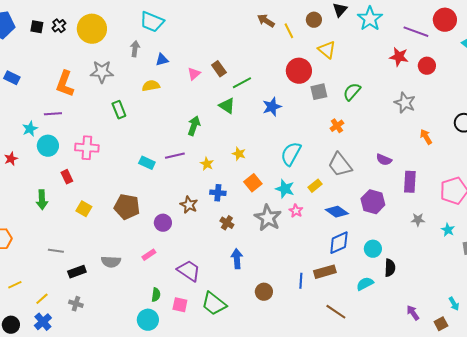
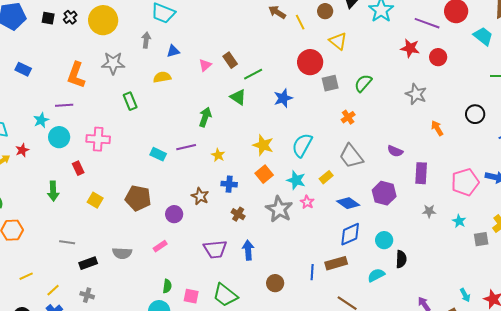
yellow star: (239, 154) -> (263, 145), moved, size x1.5
purple trapezoid: (189, 271) -> (215, 249), moved, turned 140

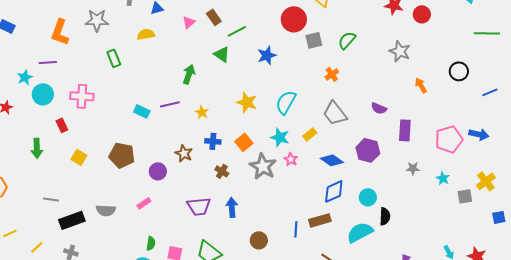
orange square: (264, 174) -> (244, 142), moved
black rectangle: (88, 263) -> (72, 220), size x1.4
cyan semicircle: (376, 275) -> (360, 232), size x1.5

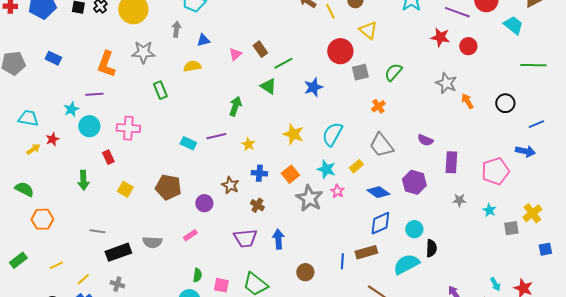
orange arrow: (421, 85) -> (467, 101), moved
blue arrow: (479, 134) -> (525, 151), moved
brown cross: (222, 171) -> (257, 205), moved

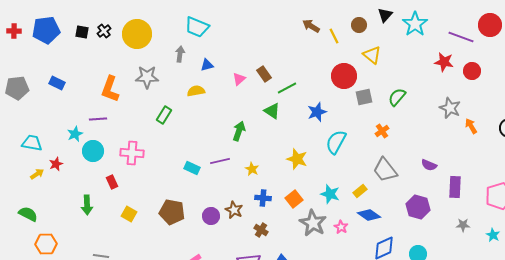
green rectangle: (160, 90) -> (164, 115), turned 54
cyan semicircle: (332, 134) -> (336, 142), moved
pink star: (337, 191) -> (341, 227), moved
blue diamond: (378, 192) -> (369, 215), moved
purple circle: (204, 203) -> (211, 216), moved

